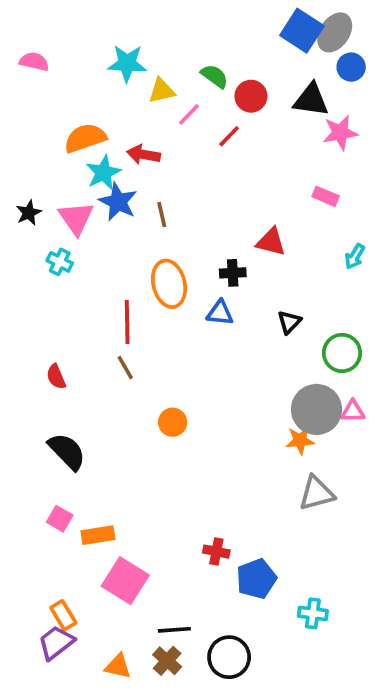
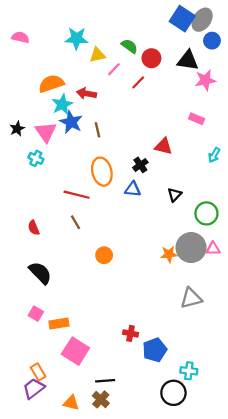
black cross: (233, 273) -> (140, 165), turned -32
red line: (127, 322) -> (77, 195), turned -75
orange star: (300, 440) -> (169, 254), moved
black circle: (229, 657) -> (173, 393), moved

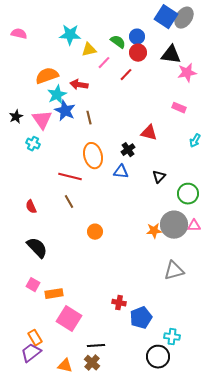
blue circle: (212, 41) -> (137, 37), moved

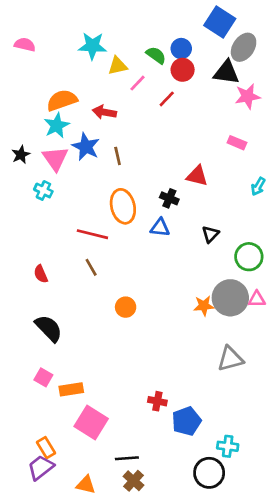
gray ellipse: (184, 18) -> (244, 47), moved
cyan star: (57, 95) -> (57, 125), moved
black cross: (128, 150) -> (169, 198), turned -32
brown cross: (92, 363) -> (134, 481), moved

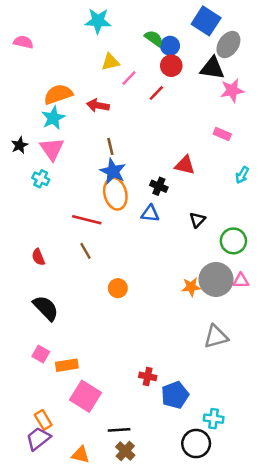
cyan star: (92, 46) -> (98, 21), moved
green semicircle: (156, 55) -> (154, 38), moved
blue star: (86, 147) -> (113, 171), moved

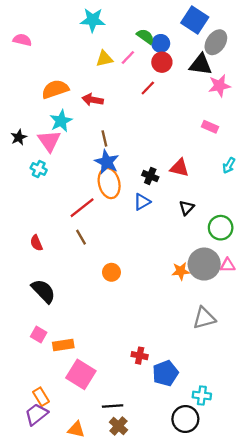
pink line: (129, 78) -> (128, 58), moved
cyan star: (53, 118) -> (61, 121), moved
red triangle: (185, 165) -> (180, 168), moved
blue triangle: (150, 214) -> (142, 202), turned -36
red line: (87, 220) -> (82, 208), turned -52

